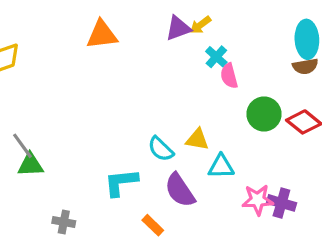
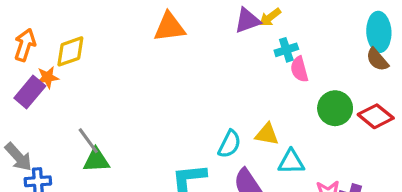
cyan cross: (216, 57) -> (286, 50), turned 30
brown semicircle: (305, 66) -> (377, 60), turned 60
cyan semicircle: (161, 149) -> (229, 144), turned -108

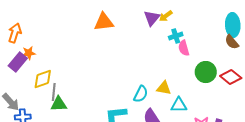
purple triangle: (247, 21) -> (152, 18), turned -30
yellow diamond: (70, 51) -> (43, 79), moved
gray line: (88, 141) -> (54, 92), turned 42

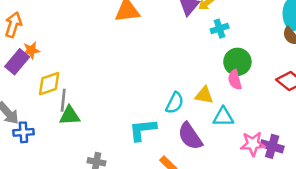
pink semicircle: (184, 48) -> (235, 80), moved
green circle: (206, 72) -> (237, 62), moved

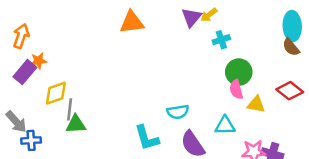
yellow triangle: (204, 95) -> (256, 104), moved
cyan semicircle: (175, 103) -> (178, 112), turned 55
cyan L-shape: (143, 130) -> (147, 138), turned -100

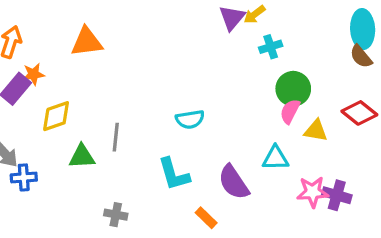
orange triangle: (132, 22) -> (87, 42), moved
pink semicircle: (236, 89) -> (290, 111), turned 42
gray line: (70, 109) -> (116, 137), moved
cyan semicircle: (178, 112) -> (190, 119), moved

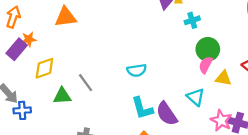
gray line: (116, 137) -> (86, 83), turned -42
cyan triangle: (275, 158) -> (196, 97), turned 42
cyan L-shape: (174, 174) -> (142, 108), moved
pink star: (313, 192) -> (221, 120), turned 30

